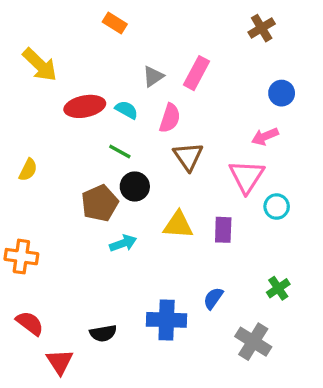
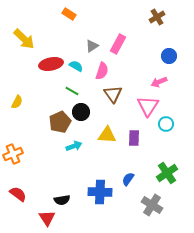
orange cross: (21, 257) -> (13, 154), turned -30
green cross: (278, 288) -> (167, 173), size x1.5
red triangle: (60, 362) -> (47, 218), moved

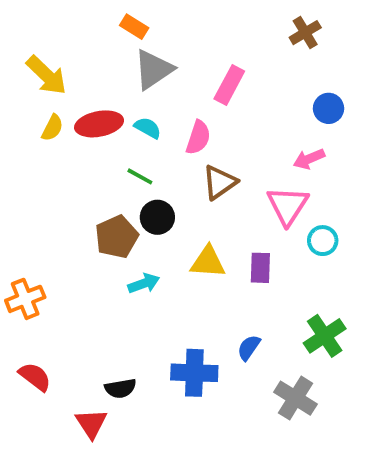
gray triangle: (92, 46) -> (153, 69), moved, size x1.6
brown triangle: (113, 94) -> (220, 182), turned 30
yellow semicircle: (17, 102) -> (52, 128), moved

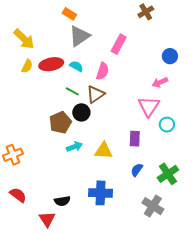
brown cross: (305, 33) -> (146, 12), moved
brown triangle: (220, 182) -> (95, 94), moved
yellow triangle: (208, 262) -> (104, 151), moved
blue semicircle: (249, 348) -> (137, 170), moved

